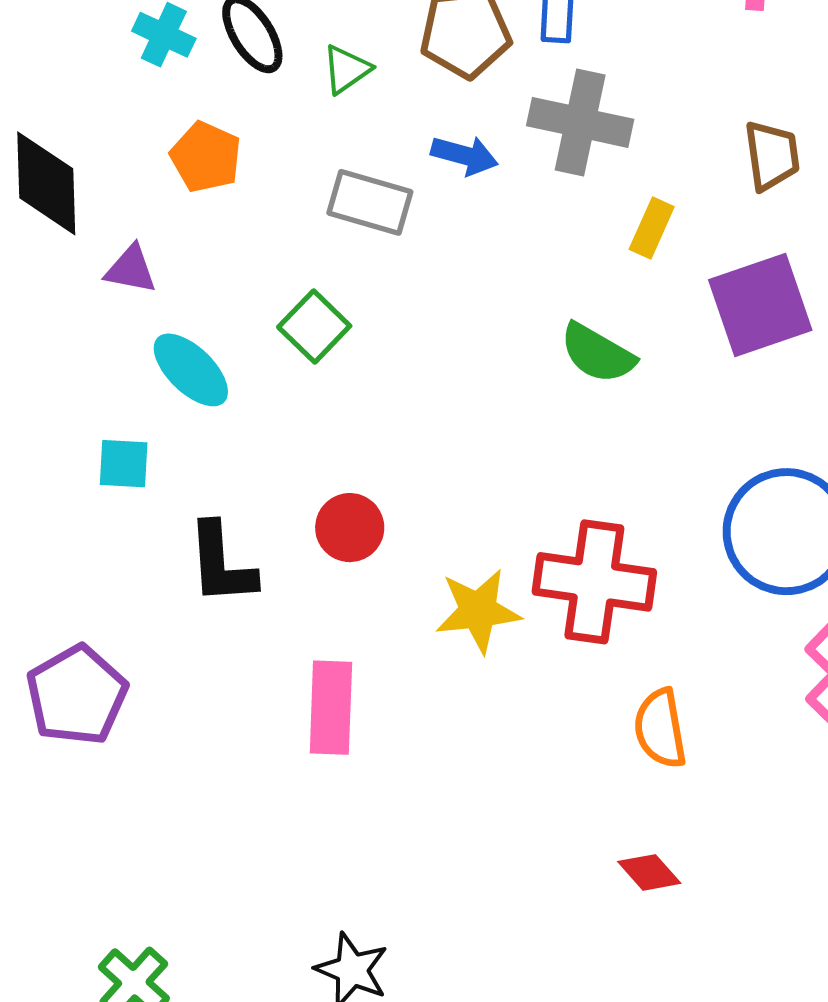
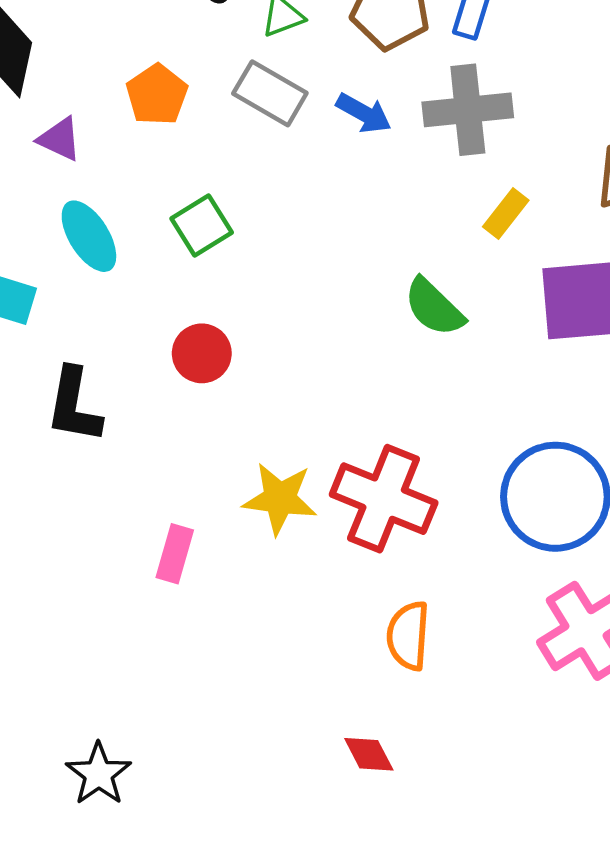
gray cross: (580, 122) -> (468, 110), turned -32
orange pentagon: (206, 157) -> (157, 95), moved
gray rectangle: (370, 202) -> (270, 93), moved
red circle: (350, 528) -> (202, 353), moved
pink rectangle: (331, 708) -> (175, 554), moved, size x0.7

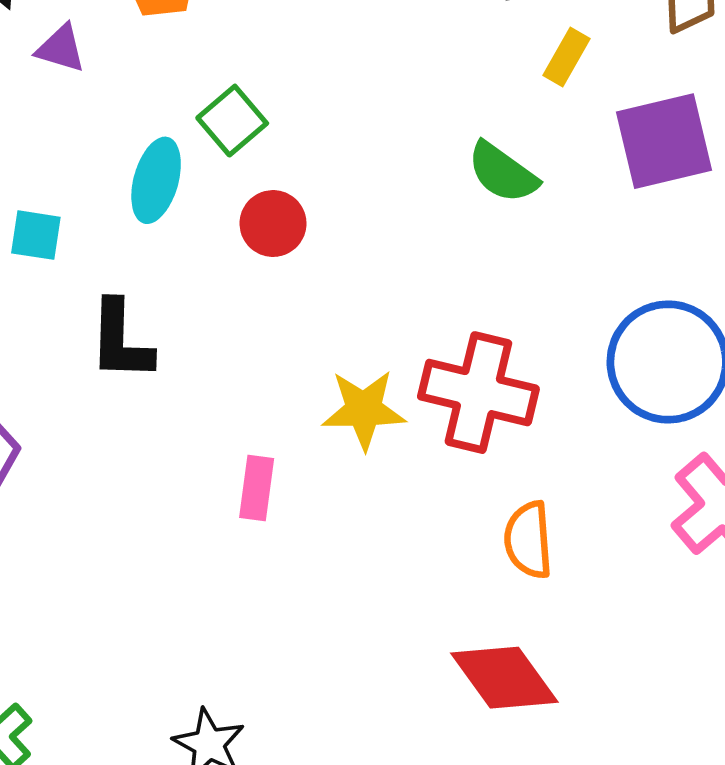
cyan ellipse: (89, 236) -> (156, 180), moved, turned 56
red circle: (202, 353) -> (273, 224), moved
red diamond: (369, 754) -> (504, 678), size x1.8

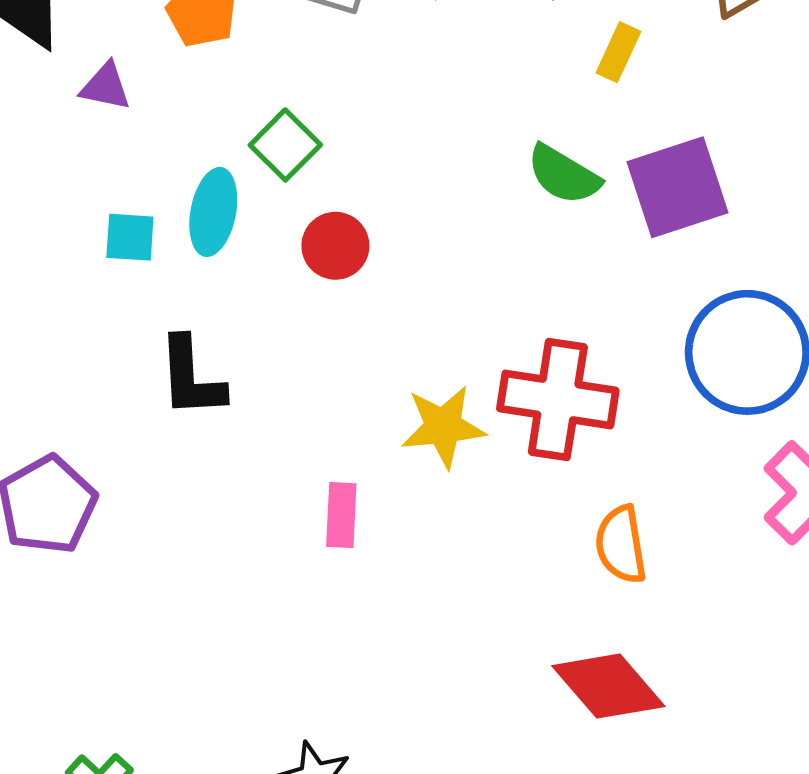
purple square: (664, 141) -> (677, 187), moved
cyan square: (36, 235) -> (130, 237), moved

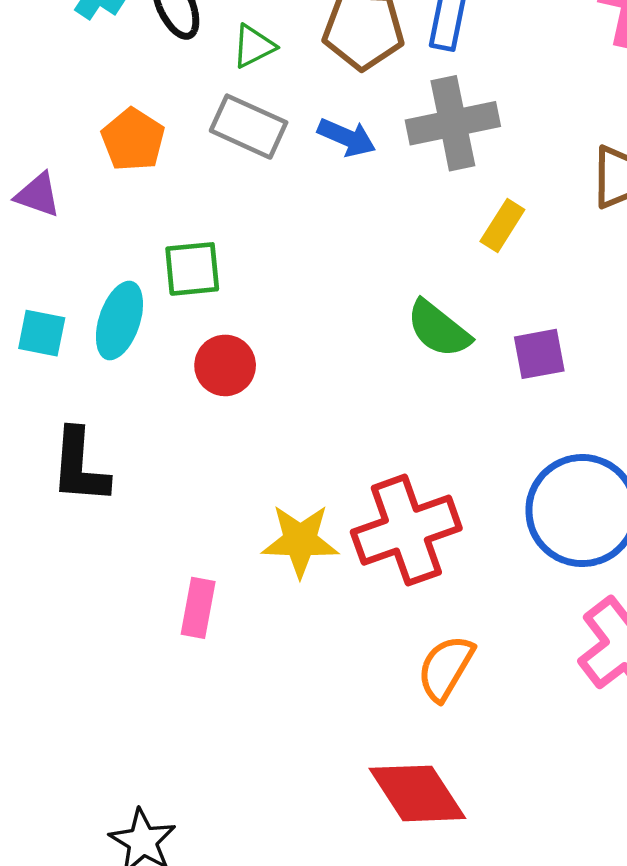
green square: (285, 145) -> (192, 269), turned 32
purple square: (677, 187) -> (539, 354), size x0.6
red cross: (558, 400) -> (406, 530), turned -36
orange semicircle: (621, 545) -> (446, 668), turned 32

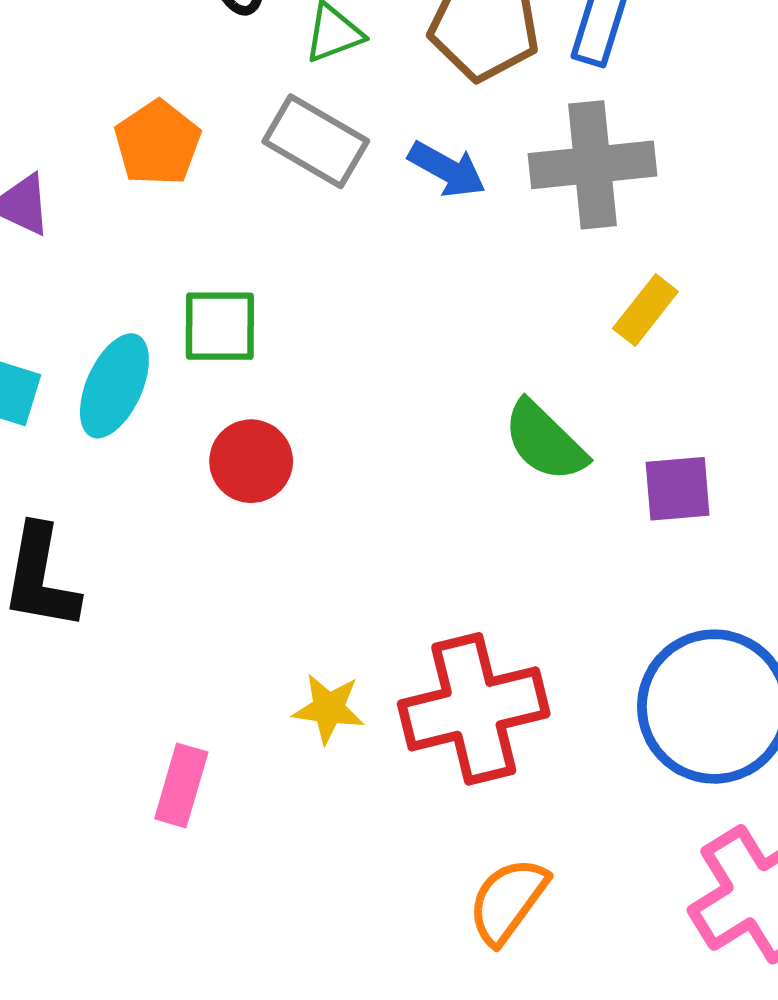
yellow star: (300, 541) -> (329, 709), size x0.7

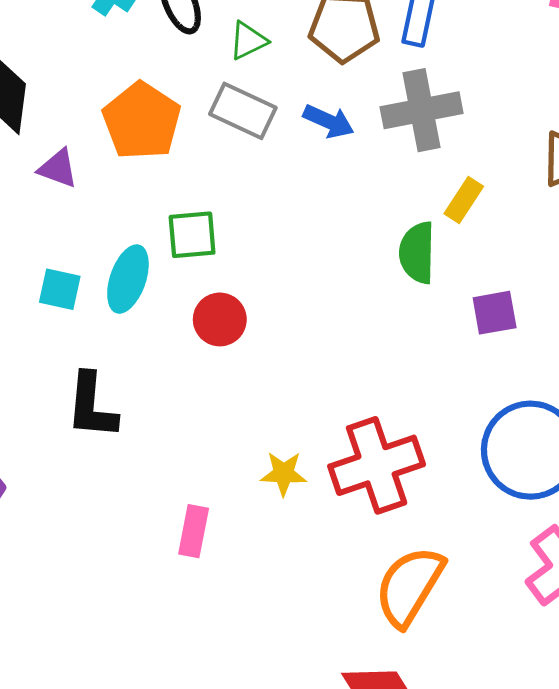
orange pentagon: (157, 143) -> (142, 121), size x1.4
green semicircle: (545, 441) -> (417, 253), moved, turned 52
orange semicircle: (508, 901) -> (409, 586), size x1.4

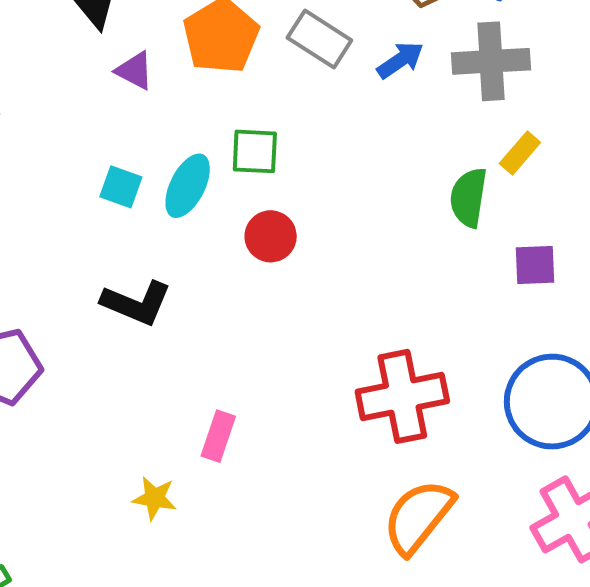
blue arrow: (329, 121) -> (400, 60), turned -66
black L-shape: (92, 406) -> (136, 303), turned -80
yellow star: (284, 473) -> (154, 498), moved

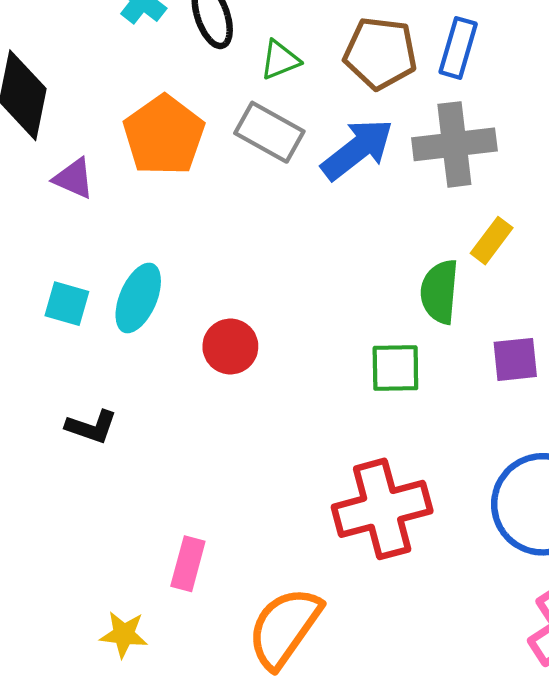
blue arrow: (400, 60) -> (357, 149), size x1.5
green square: (255, 151) -> (395, 368), moved
black L-shape: (136, 303) -> (91, 427), size x0.7
orange semicircle: (418, 517) -> (284, 628), moved

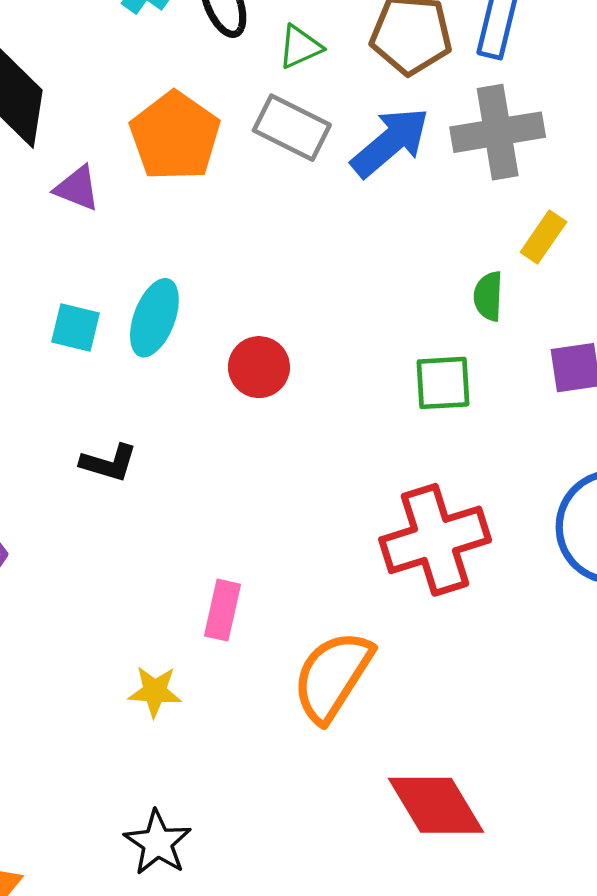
green semicircle: (440, 292) -> (488, 296), size x0.7

